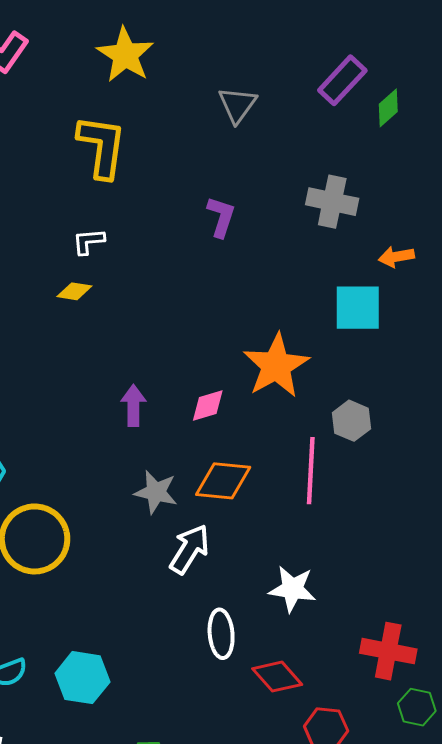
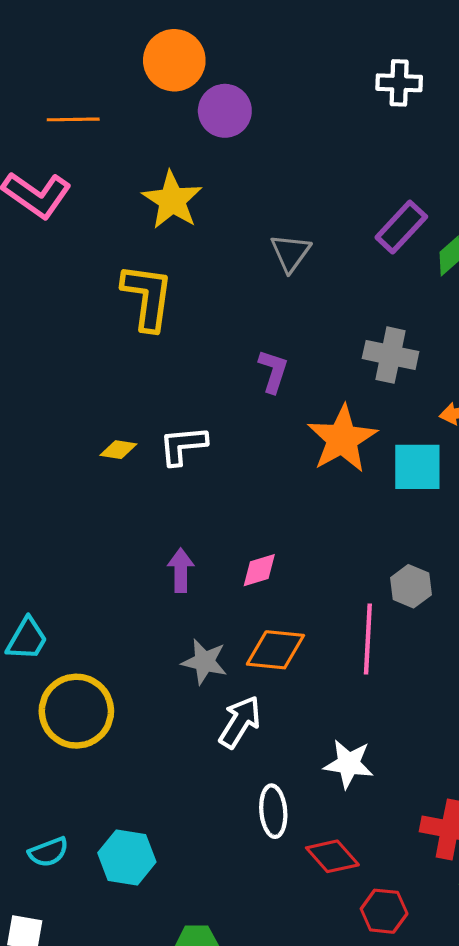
white L-shape: (89, 241) -> (183, 445), moved, size x1.4
orange star: (276, 366) -> (342, 439), moved

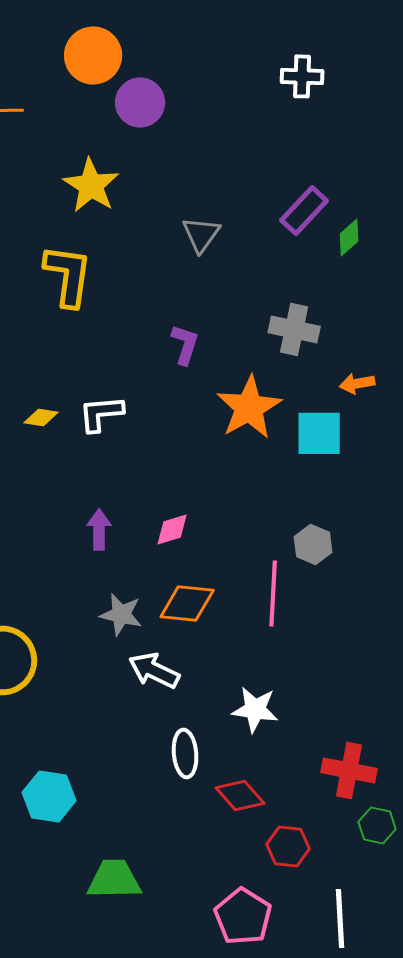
white arrow: (240, 722) -> (154, 670), turned -96

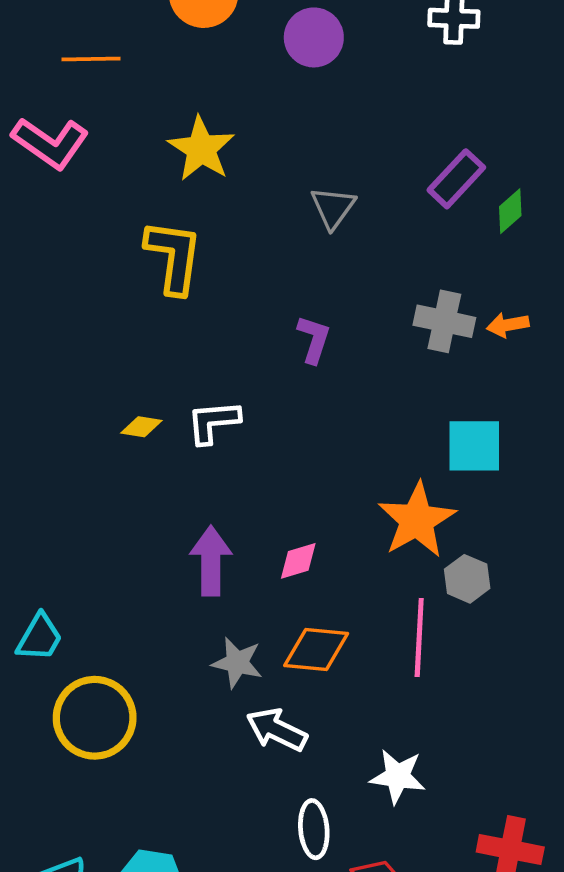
purple circle: (140, 102) -> (314, 37), moved
orange arrow: (357, 383) -> (508, 325), moved
orange star: (249, 407) -> (417, 520), moved
purple arrow: (99, 529) -> (211, 561), size x1.4

